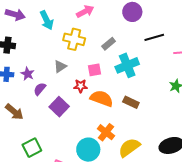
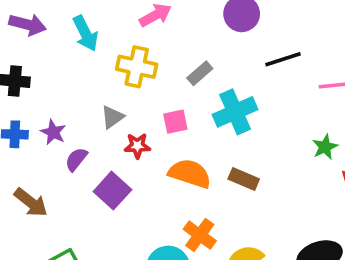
red star: (81, 86) -> (137, 146), moved

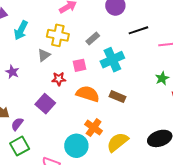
cyan arrow: (85, 33) -> (21, 30), moved, turned 54
gray triangle: (112, 117) -> (44, 55), moved
purple semicircle: (76, 159) -> (17, 124), moved

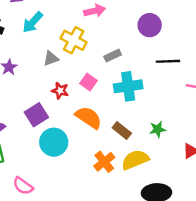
pink square: (80, 65) -> (88, 82), turned 32
green star: (162, 78) -> (158, 129), moved
orange cross: (94, 128) -> (104, 162), moved
yellow semicircle: (118, 142) -> (135, 160), moved
cyan circle: (76, 146) -> (54, 142), moved

